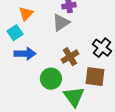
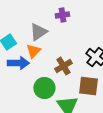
orange triangle: (26, 14) -> (33, 51), moved
gray triangle: (61, 23) -> (38, 32), moved

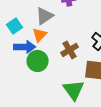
green circle: (44, 88) -> (38, 61), moved

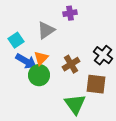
orange triangle: (40, 35) -> (41, 58), moved
blue arrow: (25, 47) -> (26, 61), turned 30

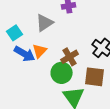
green circle: (39, 75) -> (62, 73), moved

